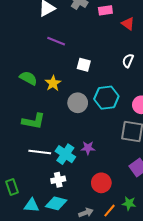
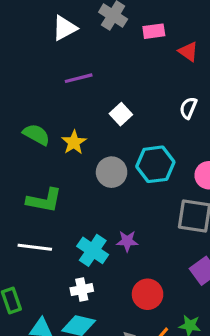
purple line: (56, 41) -> (79, 78), turned -36
white square: (84, 65) -> (121, 114), turned 32
white line: (40, 152) -> (35, 247), moved

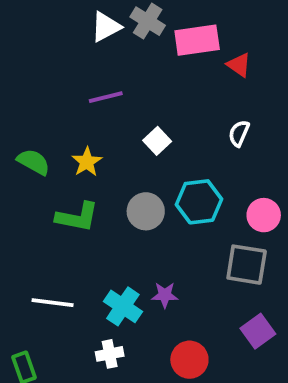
white triangle: (65, 28) -> (106, 27), moved
pink rectangle: (154, 31) -> (197, 40), size x1.6
green semicircle: (36, 135) -> (34, 162), moved
yellow star: (74, 142) -> (87, 162), moved
green L-shape: (44, 200) -> (77, 217), moved

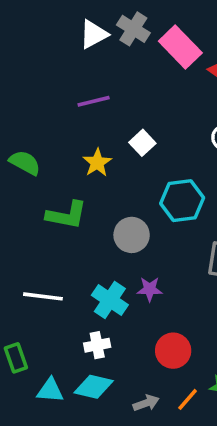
pink rectangle: (197, 40) -> (180, 47), turned 54
yellow star: (87, 162) -> (97, 163), moved
gray circle: (146, 211) -> (132, 235), moved

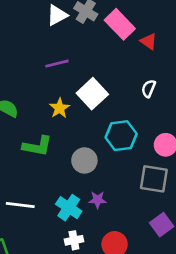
white square: (142, 143) -> (92, 94), size x1.6
white cross: (97, 345) -> (74, 240), moved

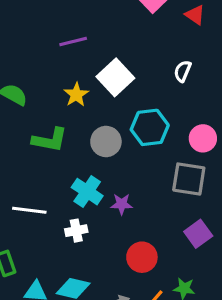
red triangle: (149, 41) -> (195, 15), moved
gray circle: (84, 160) -> (106, 141), moved
cyan cross: (69, 208) -> (87, 192), moved
white cross: (74, 240) -> (76, 231), moved

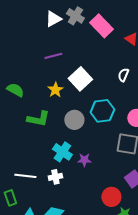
white line: (29, 210) -> (25, 176), moved
red circle: (142, 257) -> (111, 197), moved

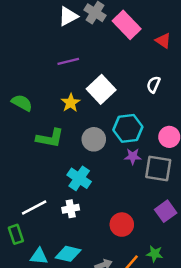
purple star: (84, 160) -> (133, 156), moved
white line: (25, 176) -> (34, 208), turned -35
red circle: (111, 197) -> (122, 225), moved

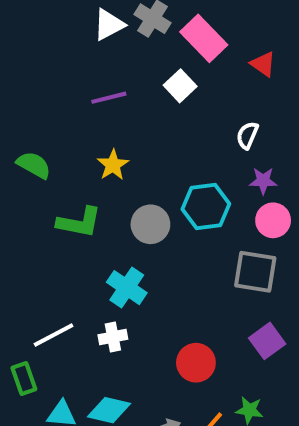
white square: (101, 89) -> (180, 86), moved, size x0.7
purple star: (133, 156) -> (263, 181), moved

